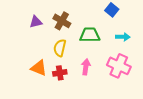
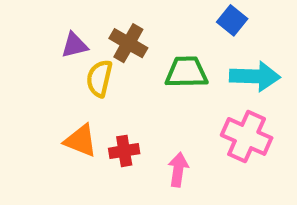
cyan arrow: (123, 37) -> (255, 76), size x1.6
yellow semicircle: (60, 48) -> (99, 78), moved
pink arrow: (86, 67) -> (178, 170), moved

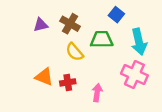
blue square: (232, 20) -> (116, 15), moved
cyan arrow: (255, 76) -> (139, 42), turned 75
yellow semicircle: (99, 78) -> (75, 52), moved, turned -54

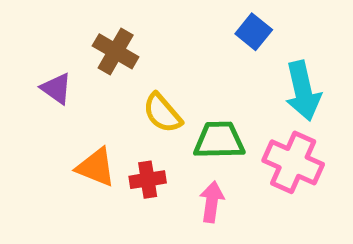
brown cross: (70, 24) -> (116, 51), moved
purple triangle: (41, 25) -> (56, 88), moved, turned 49
green trapezoid: (102, 39) -> (219, 140), moved

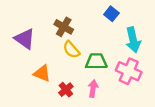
brown cross: (116, 51) -> (64, 27), moved
purple triangle: (56, 88) -> (25, 39), size x1.5
red cross: (148, 180) -> (66, 90), moved, turned -32

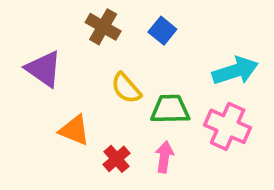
blue square: (111, 14) -> (162, 31), moved
brown cross: (64, 27) -> (103, 27), moved
cyan arrow: (133, 40) -> (235, 71), turned -95

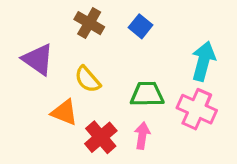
cyan arrow: (235, 71) -> (203, 61), turned -57
yellow semicircle: (126, 88) -> (88, 79), moved
red cross: (116, 159) -> (101, 137), size x1.4

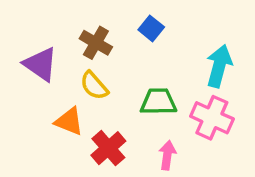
brown cross: (89, 23) -> (96, 43), moved
pink arrow: (142, 136) -> (167, 155), moved

